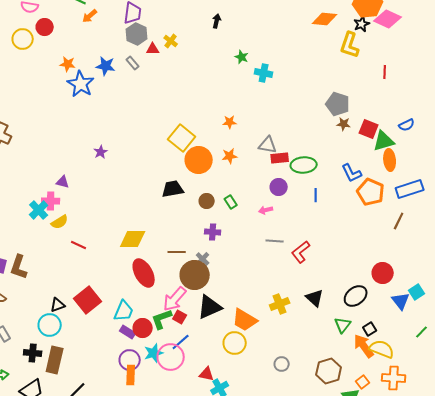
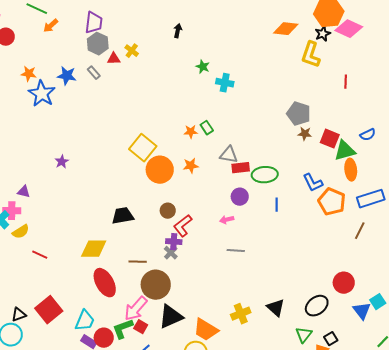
black trapezoid: (173, 189) -> (123, 216), moved
green rectangle: (231, 202) -> (207, 128), moved
red L-shape: (301, 252) -> (183, 226), moved
gray cross: (203, 259) -> (171, 253), moved

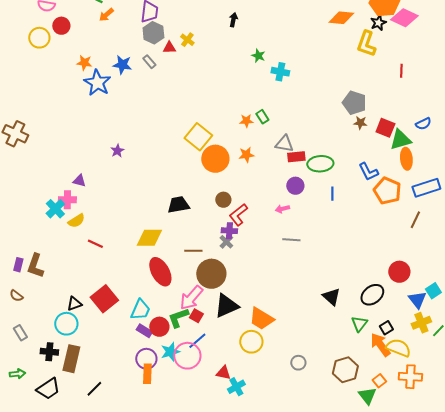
yellow cross: (241, 314) -> (421, 323), moved

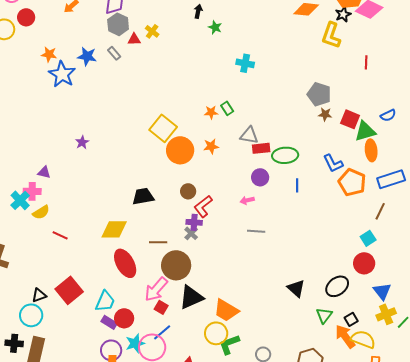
green star: (258, 56) -> (215, 27), moved
cyan square: (433, 291) -> (368, 238), moved
green L-shape: (178, 318) -> (229, 344), moved

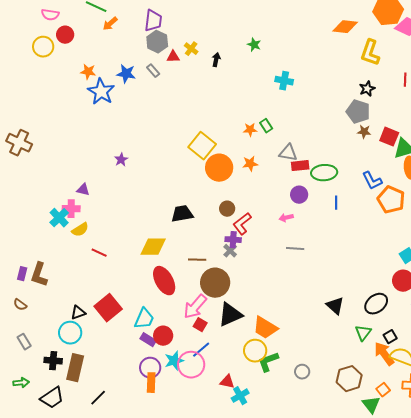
black arrow: (198, 11) -> (216, 60), moved
black star: (343, 14) -> (367, 89), moved

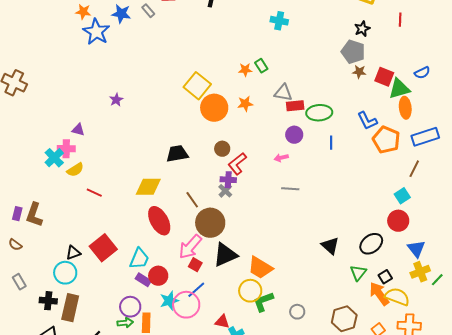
brown line: (197, 260) -> (192, 200), turned 54
purple circle: (150, 368) -> (130, 307), moved
green arrow: (21, 383) -> (125, 323), moved

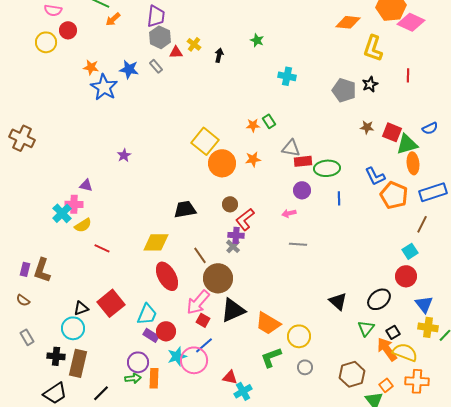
gray pentagon: (353, 52) -> (344, 90), moved
yellow cross: (420, 272) -> (428, 327), turned 30
yellow circle: (250, 291) -> (299, 336), moved

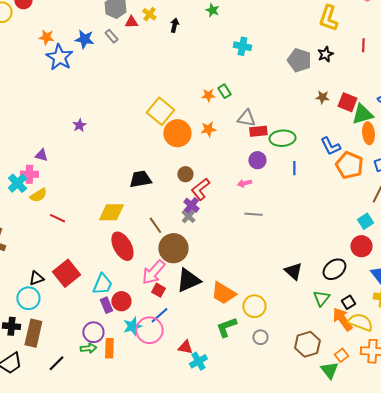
purple cross: (236, 235) -> (191, 205), turned 35
purple rectangle: (151, 335) -> (106, 305), turned 35

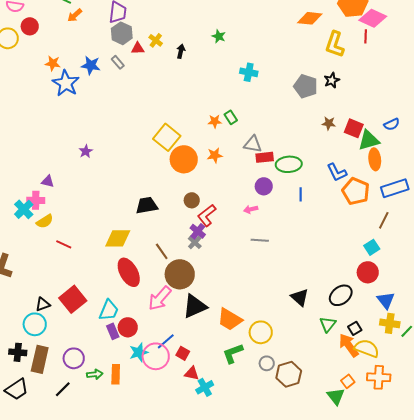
red line: (363, 45) -> (366, 36), moved
red square: (158, 290) -> (183, 353), moved
purple circle: (93, 332) -> (74, 358), moved
brown hexagon: (307, 344) -> (289, 374), moved

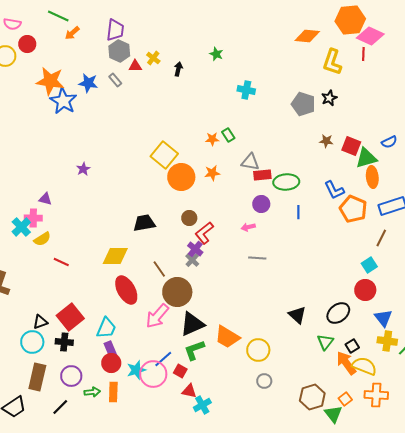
orange star: (53, 63) -> (50, 81), size x1.8
red circle: (128, 327) -> (111, 363), moved
black cross: (18, 352) -> (64, 342), moved
green L-shape: (233, 353) -> (194, 350), moved
brown hexagon: (289, 374) -> (312, 397), moved

